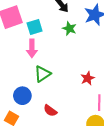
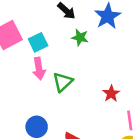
green triangle: (43, 74) -> (63, 82), moved

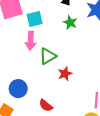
red star: (111, 94) -> (65, 74), moved

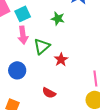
green star: (70, 22) -> (58, 19), moved
blue circle: (18, 89) -> (17, 70), moved

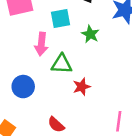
cyan square: (23, 14) -> (61, 18), moved
green triangle: (42, 46) -> (62, 64), turned 30

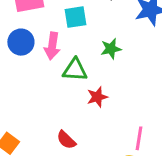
green star: (90, 34) -> (111, 49), moved, turned 30
blue circle: (23, 87) -> (21, 42), moved

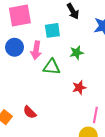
red star: (97, 97) -> (79, 88), moved
red semicircle: (66, 140) -> (30, 112), moved

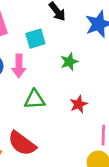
green triangle: (52, 67) -> (35, 99), moved
red semicircle: (30, 112) -> (22, 143), size x1.6

